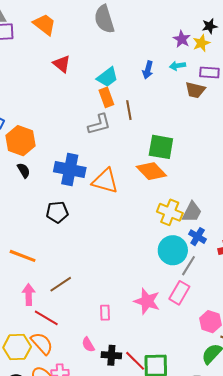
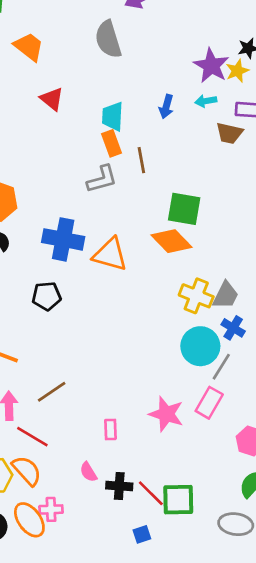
purple star: (182, 39) -> (211, 66), size x1.5
cyan trapezoid: (107, 77) -> (113, 116), turned 130

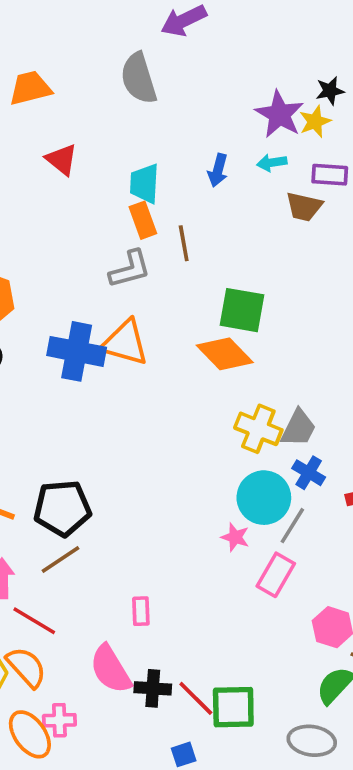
orange trapezoid: (29, 47) -> (30, 88), turned -52
orange triangle: (110, 254) -> (125, 343), moved
black pentagon: (47, 296) -> (62, 508), moved, size x1.4
pink star: (166, 414) -> (235, 537), moved, size x0.6
pink semicircle: (88, 472) -> (111, 669), size x1.8

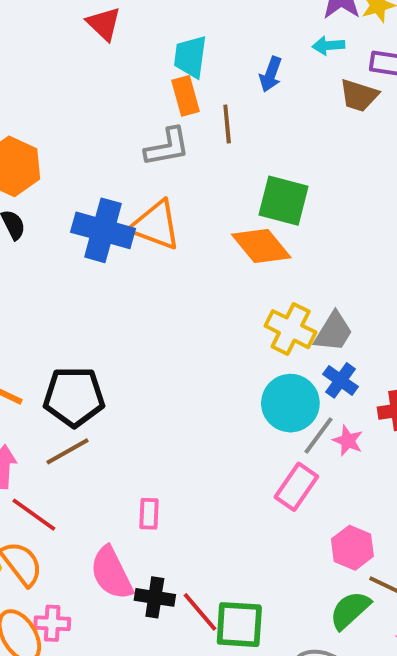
blue arrow: (218, 170) -> (271, 74), moved
pink star: (235, 537) -> (348, 441), moved

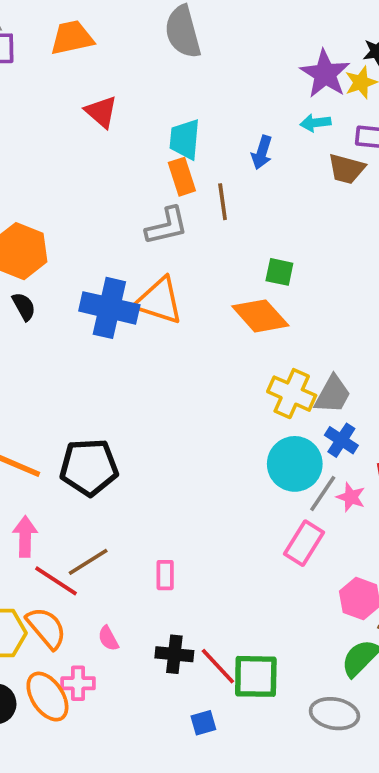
green square: (284, 201) -> (279, 272), size x0.6
brown line: (67, 451) -> (88, 562), moved
pink semicircle: (111, 573) -> (108, 638), moved, size x0.5

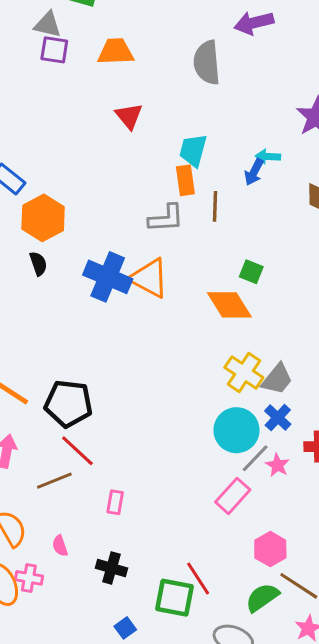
cyan arrow: (315, 123) -> (268, 157), moved
red line: (56, 581) -> (77, 451), moved
red line: (218, 666) -> (198, 579), moved
blue square: (203, 723) -> (125, 628), turned -30

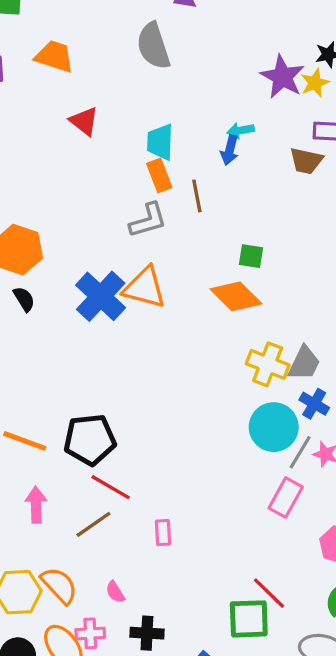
orange trapezoid: (116, 52) -> (54, 56), turned 33
blue cross: (108, 277) -> (101, 296), turned 33
black cross: (111, 568) -> (147, 633), moved

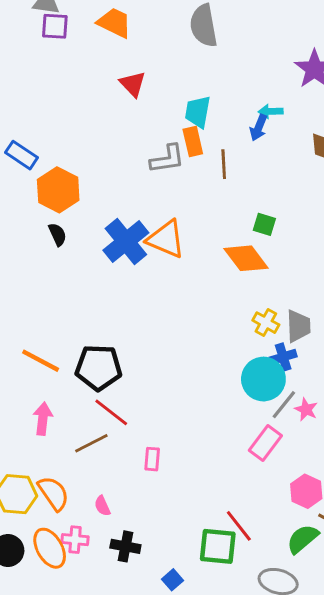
gray L-shape: (148, 220) -> (167, 159), moved
gray trapezoid: (304, 363) -> (298, 326), turned -36
yellow cross: (268, 364) -> (266, 323), size x0.7
blue cross: (314, 404) -> (283, 357), moved, turned 35

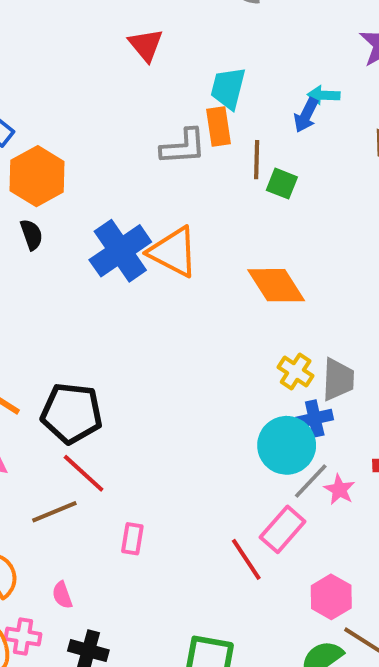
green square: (264, 224) -> (282, 184), moved
red line: (239, 526) -> (246, 559), moved

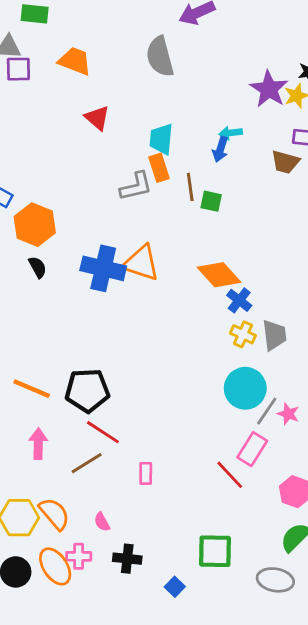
blue cross: (120, 251) -> (103, 268), turned -33
blue cross: (315, 418) -> (239, 300), moved, turned -30

